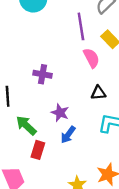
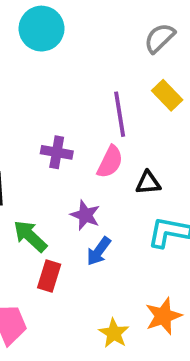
purple line: (81, 26) -> (120, 114), moved
pink semicircle: (91, 58) -> (110, 162), moved, turned 54

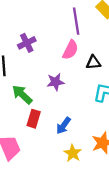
purple cross: (57, 152) -> (27, 43), moved, turned -36
purple star: (85, 215) -> (55, 82), turned -30
blue arrow: (99, 251) -> (64, 126), moved

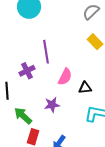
purple line: (76, 21) -> (46, 52), moved

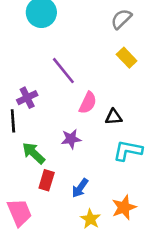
purple line: (46, 52) -> (63, 71), turned -30
purple cross: (27, 71) -> (27, 98), moved

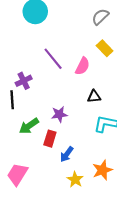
pink semicircle: (88, 103) -> (82, 66), moved
green arrow: (34, 153) -> (29, 126), turned -78
red rectangle: (47, 180) -> (50, 139), moved
pink trapezoid: (19, 213) -> (17, 174), turned -125

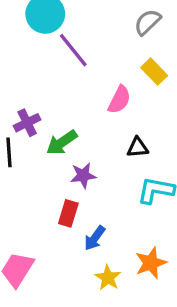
purple line: (53, 59) -> (73, 50), moved
green arrow: (29, 126) -> (62, 142), moved

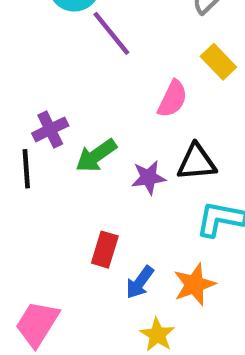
black triangle: (138, 147) -> (197, 162), size x1.4
purple star: (83, 175) -> (149, 177), moved
orange star: (151, 263) -> (194, 284), moved

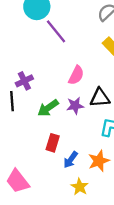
pink semicircle: (173, 99) -> (76, 75), moved
green arrow: (96, 156) -> (48, 108), moved
pink trapezoid: (37, 324) -> (18, 181), turned -70

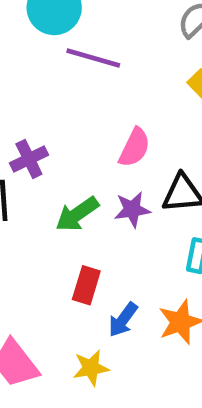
purple line: (56, 31) -> (93, 58), turned -35
yellow star: (80, 187) -> (91, 368), moved, turned 30

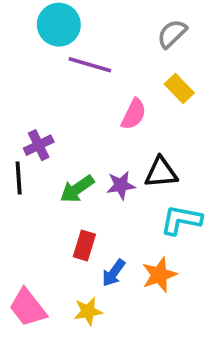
pink semicircle: (135, 148) -> (134, 114), moved

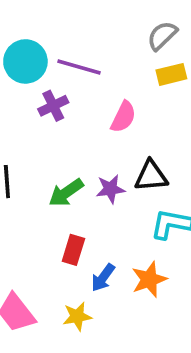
cyan circle: (59, 25) -> (25, 61), moved
yellow rectangle: (179, 89) -> (171, 74), moved, turned -60
purple cross: (39, 145) -> (53, 106), moved

